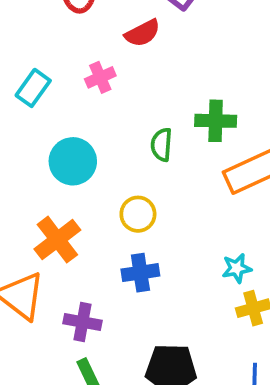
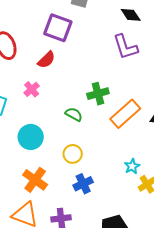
green semicircle: (161, 145) -> (74, 114), turned 132

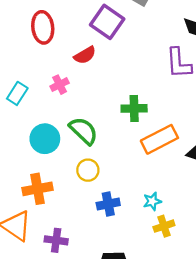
green semicircle: (74, 114) -> (83, 131), moved, size x1.5
orange cross: (35, 180) -> (38, 189), turned 30
blue cross: (83, 184) -> (108, 204), moved

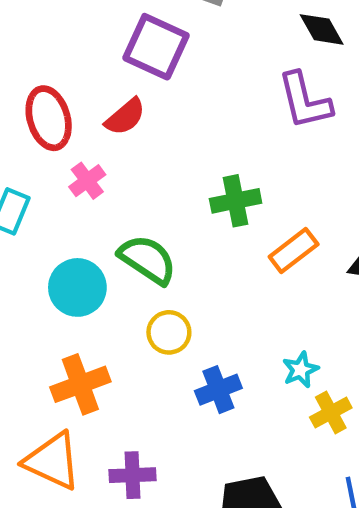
red ellipse: (43, 27) -> (49, 118), moved
orange rectangle: (159, 139) -> (294, 251), size x0.7

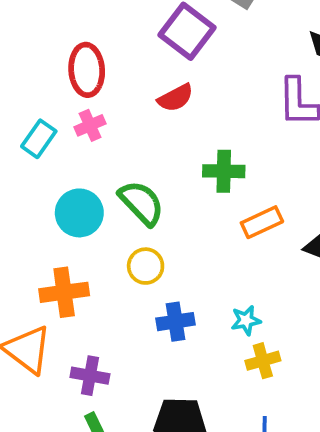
red semicircle: (125, 117) -> (176, 98), moved
pink cross: (87, 181) -> (90, 125), moved

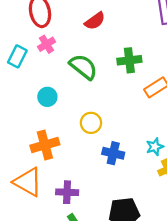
green semicircle: (141, 203) -> (83, 67), moved
cyan circle: (79, 213) -> (47, 97), size x0.7
blue cross: (176, 322) -> (113, 153), turned 30

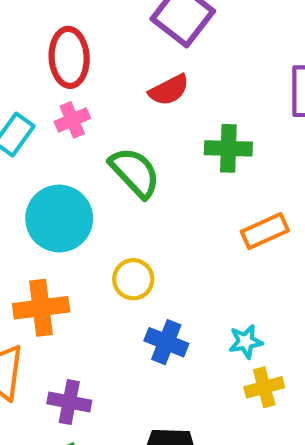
green cross: (129, 60) -> (228, 148), moved
cyan circle: (47, 97) -> (59, 219), size x1.8

